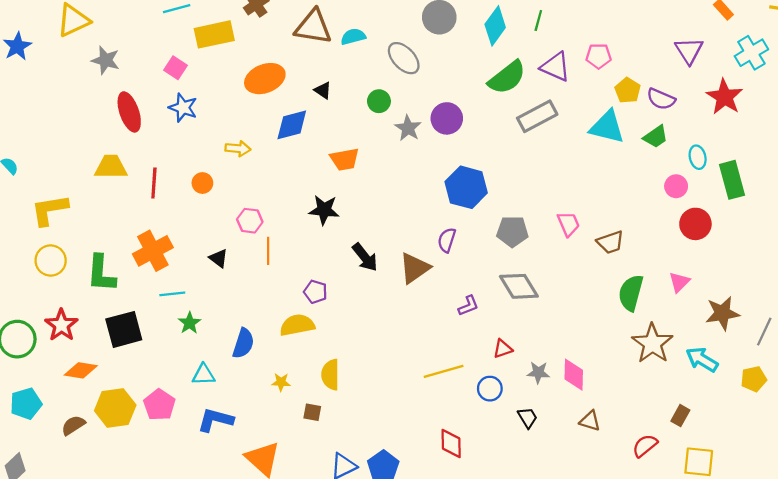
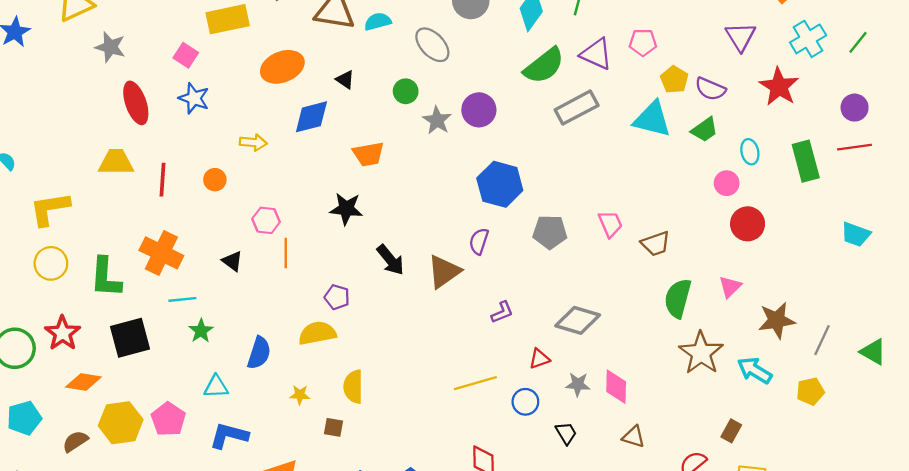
green rectangle: (732, 180) -> (806, 161), moved
orange cross: (153, 251) -> (161, 253), turned -36
gray diamond: (519, 286) -> (578, 320), moved, turned -42

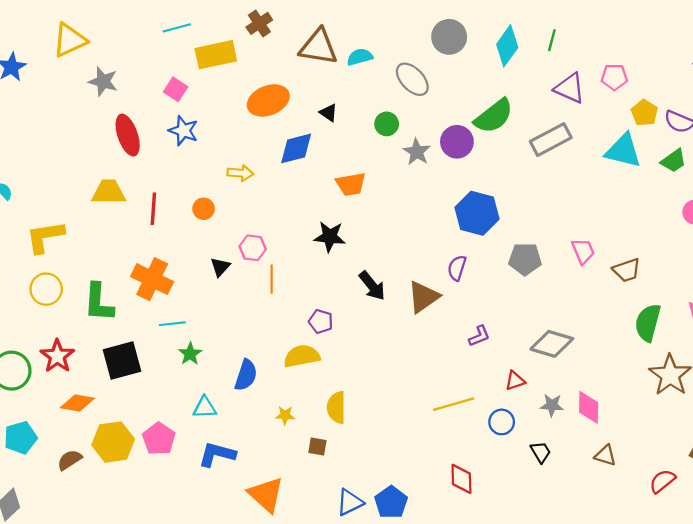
green semicircle: (544, 66) -> (494, 116), moved
black triangle: (232, 261) -> (220, 267), moved, turned 35

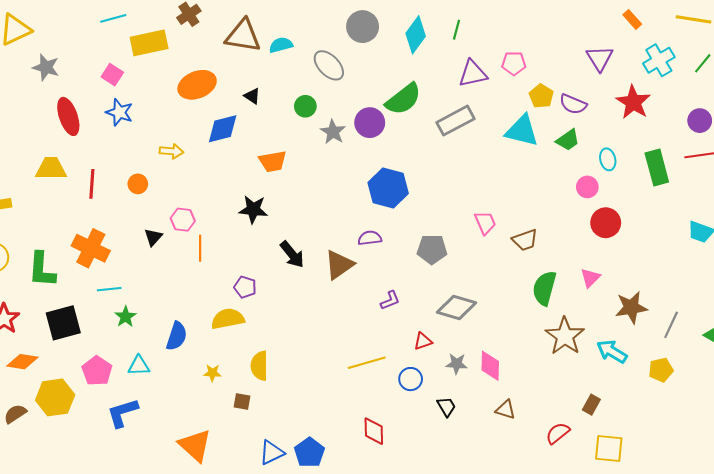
purple triangle: (570, 88) -> (473, 74), turned -36
gray pentagon: (525, 259) -> (432, 249), moved
purple semicircle: (457, 268) -> (370, 238), turned 65
pink pentagon: (159, 439) -> (97, 371), moved
blue L-shape: (217, 454) -> (122, 413), moved, turned -32

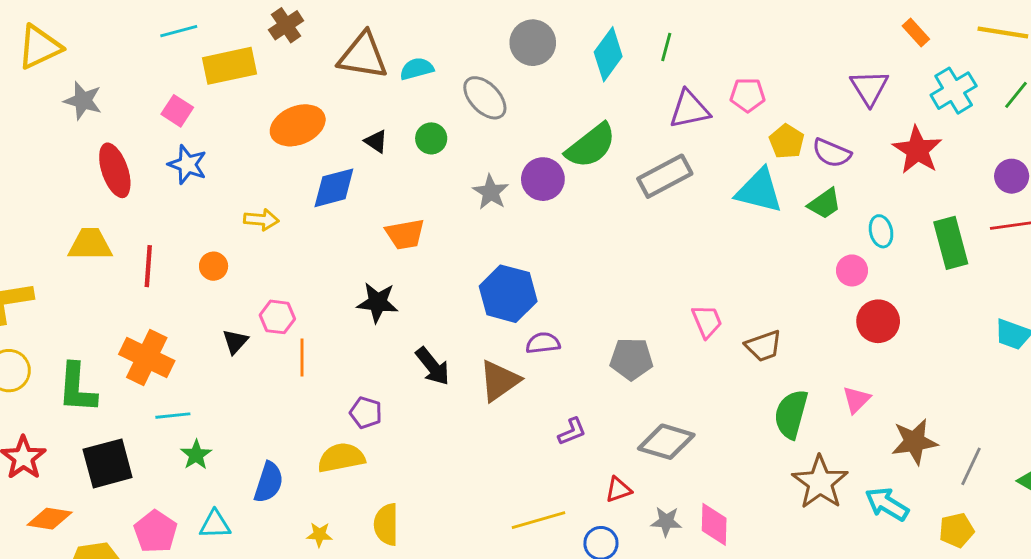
green circle: (305, 106) -> (431, 138), moved
blue hexagon: (388, 188) -> (508, 294), moved

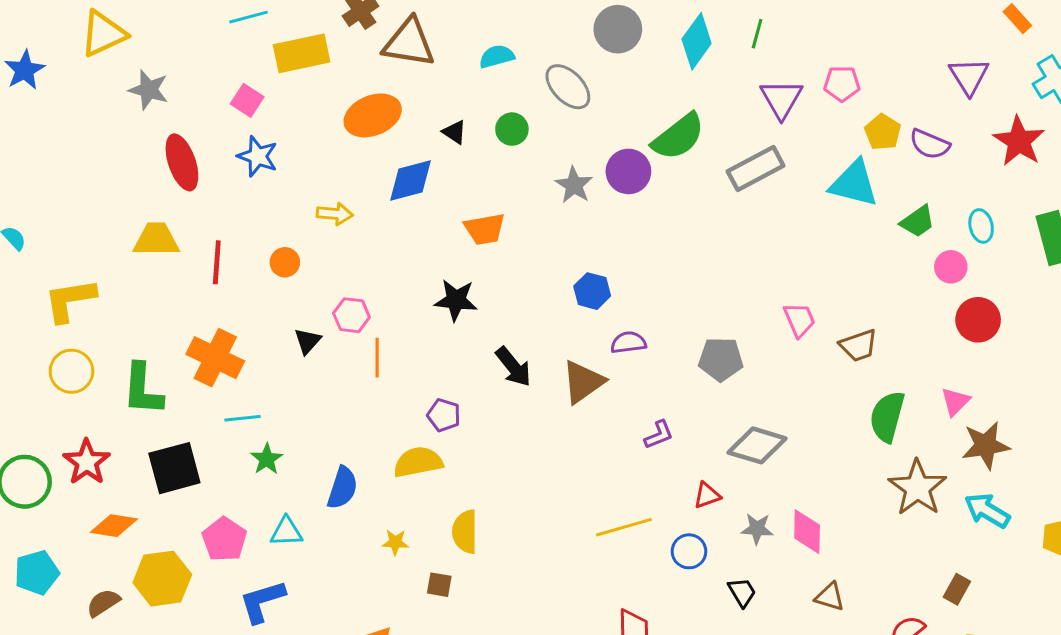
brown triangle: (363, 56) -> (409, 43), moved
purple triangle: (689, 109) -> (781, 99), turned -48
green trapezoid: (824, 204) -> (918, 221), moved
blue hexagon: (508, 294) -> (592, 291), size x0.6
brown star: (914, 442) -> (986, 445), moved

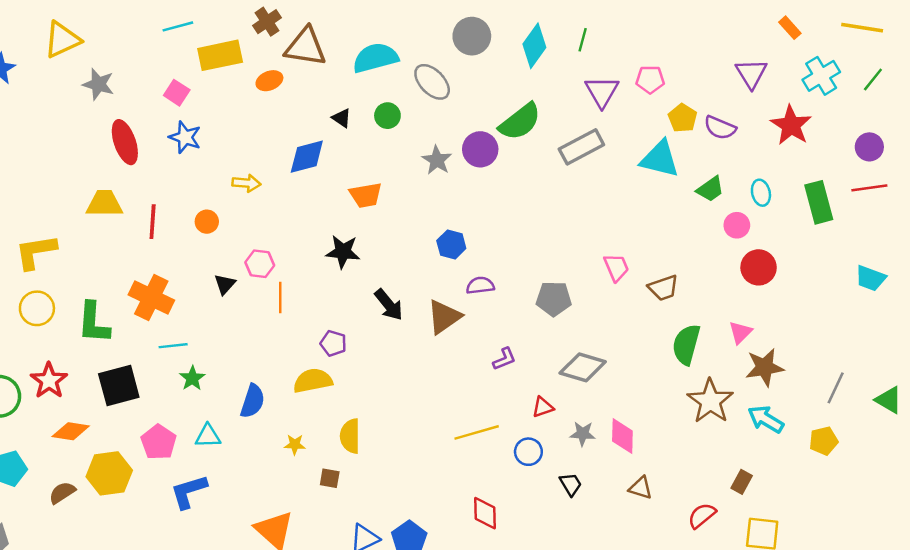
cyan semicircle: (497, 56) -> (375, 58), size x1.6
orange ellipse: (373, 115) -> (269, 81), moved, size x0.6

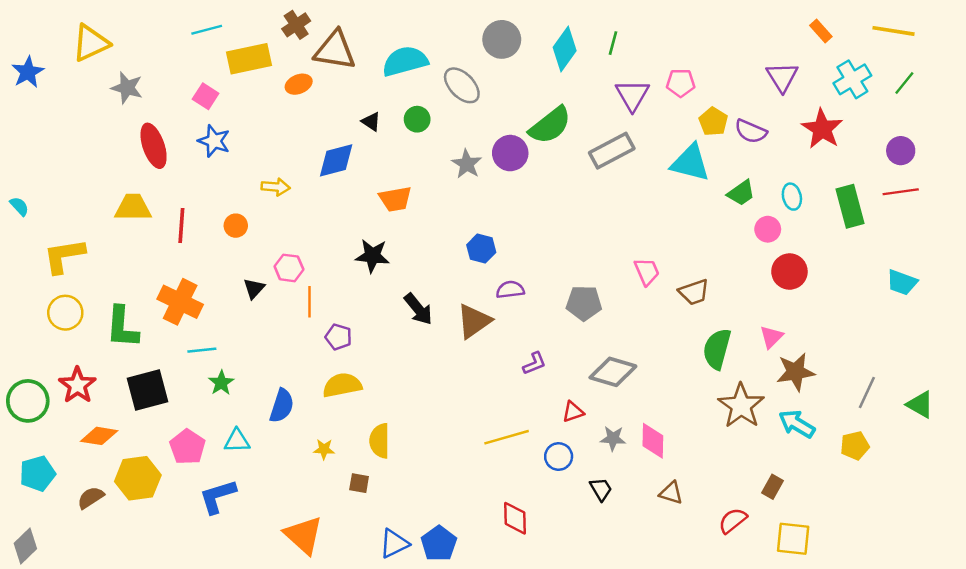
purple pentagon: (333, 343) -> (339, 337), moved

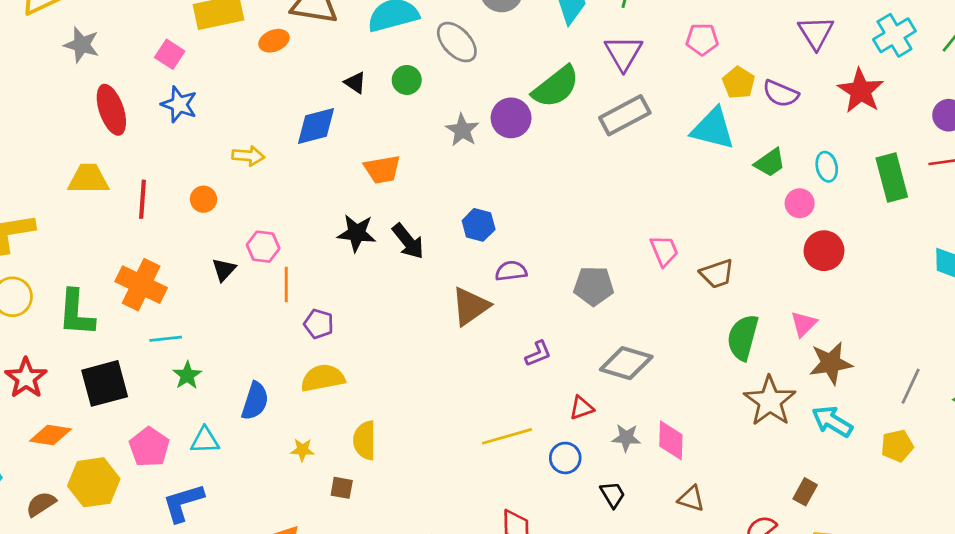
purple triangle: (632, 95) -> (623, 53), moved
black arrow: (418, 309) -> (408, 241), moved

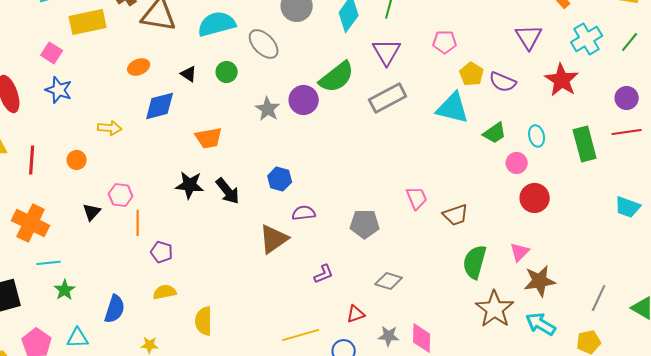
orange ellipse: (274, 41) -> (139, 67), moved
gray diamond: (626, 363) -> (389, 281), size x0.7
yellow semicircle: (323, 378) -> (165, 292), size x0.7
yellow semicircle: (365, 440) -> (204, 321), moved

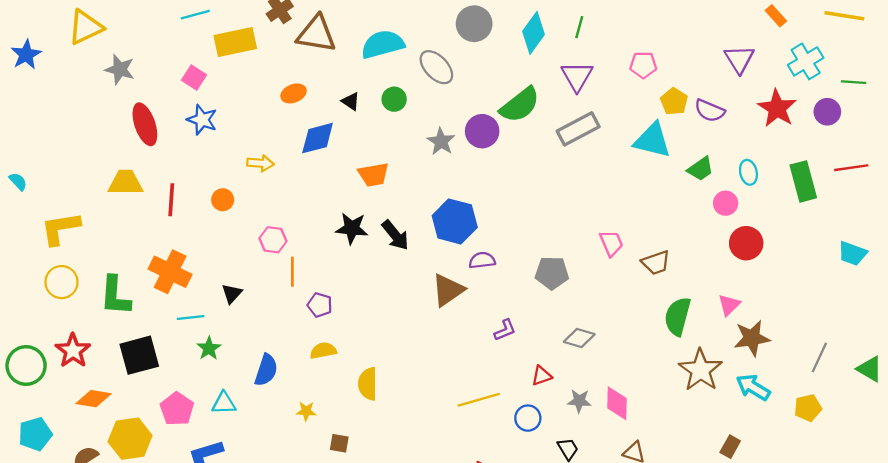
green line: (630, 42) -> (854, 82), moved, turned 55
purple circle: (627, 98) -> (827, 112), moved
blue hexagon: (280, 179) -> (455, 221), size x1.6
black triangle: (92, 212) -> (232, 293), moved

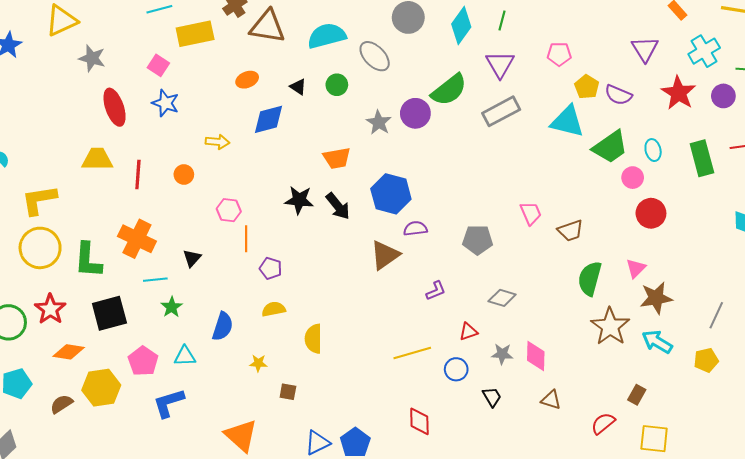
green trapezoid: (700, 169) -> (610, 147), size x1.5
orange trapezoid: (374, 175) -> (337, 158), moved
yellow circle: (61, 282) -> (40, 248), size x1.4

